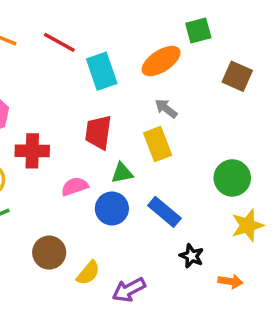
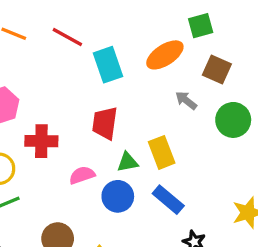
brown square: (237, 76) -> (217, 70), moved
gray arrow: (166, 108) -> (186, 100), moved
yellow rectangle: (158, 144) -> (162, 152), moved
green circle: (232, 178) -> (233, 120), moved

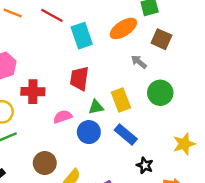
green circle: (233, 120) -> (160, 93), moved

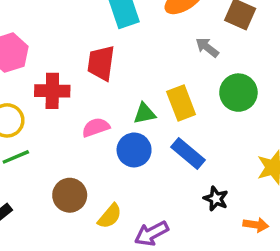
red trapezoid: (79, 78) -> (101, 63), moved

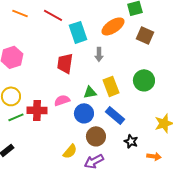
gray arrow: (207, 47) -> (99, 54), moved, turned -128
red cross: (52, 91) -> (37, 110), moved
brown circle: (70, 195) -> (96, 136), moved

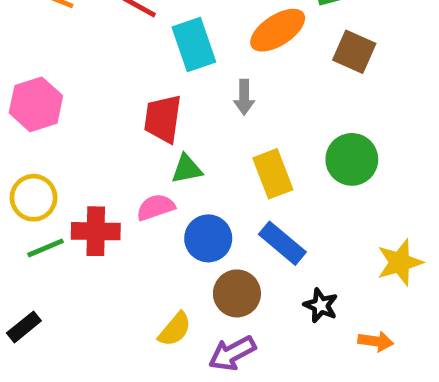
green triangle: (90, 92) -> (187, 169), moved

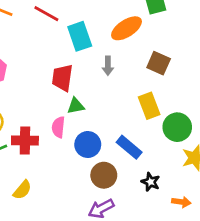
brown square: (354, 52) -> (159, 63), moved
green circle: (352, 159) -> (177, 127), moved
yellow rectangle: (273, 174) -> (149, 106), moved
pink semicircle: (156, 207) -> (58, 127), turned -65
yellow semicircle: (175, 329) -> (22, 190), moved

